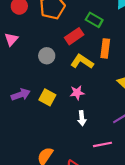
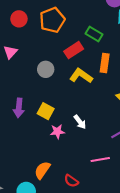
pink star: (77, 93) -> (57, 132), moved
purple arrow: (21, 95) -> (19, 108), turned 114
white arrow: (82, 118) -> (80, 122), moved, turned -32

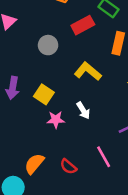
yellow L-shape: (81, 76) -> (88, 71), moved
pink line: (100, 159) -> (104, 157), turned 66
red semicircle: (71, 181) -> (68, 167), moved

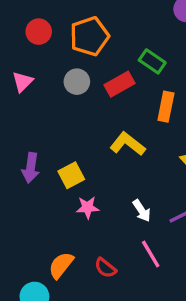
gray circle: (48, 45) -> (77, 82), moved
yellow square: (44, 94) -> (71, 175), turned 30
white arrow: (83, 110) -> (142, 211), moved

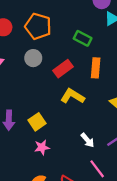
orange pentagon: (89, 36) -> (38, 26), turned -30
red rectangle: (120, 84) -> (63, 69), moved
pink star: (88, 207) -> (42, 147), moved

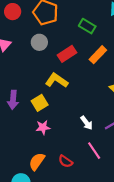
orange rectangle: (96, 68) -> (98, 55), turned 36
yellow L-shape: (73, 96) -> (57, 80), moved

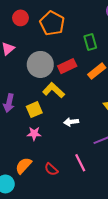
green rectangle: (87, 26) -> (90, 42), turned 35
gray circle: (39, 42) -> (40, 64), moved, size x1.6
white arrow: (87, 123) -> (71, 122), moved, turned 112

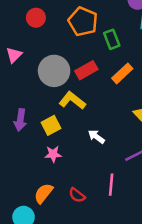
red circle: (20, 18) -> (36, 18), moved
orange pentagon: (52, 23) -> (83, 22), moved
white arrow: (71, 122) -> (96, 137), turned 48
pink line: (80, 163) -> (111, 185), turned 36

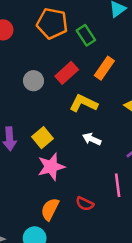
gray circle: (54, 71) -> (33, 81), size x0.6
yellow L-shape: (72, 100) -> (83, 103), moved
pink star: (53, 154) -> (51, 167), size x1.5

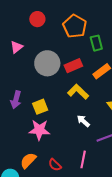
gray circle: (33, 81) -> (47, 63), size x1.6
white arrow: (92, 139) -> (83, 121), moved

